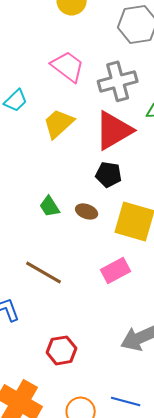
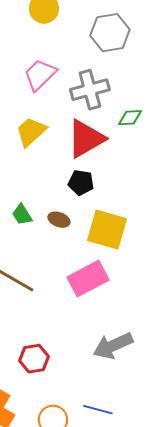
pink trapezoid: (68, 66) -> (40, 75), turned -81
pink rectangle: (116, 270) -> (88, 279), size x1.4

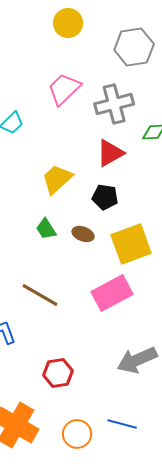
yellow trapezoid: (31, 132) -> (57, 179), moved
red triangle: (86, 139) -> (110, 153), size x0.7
yellow square: (107, 230) -> (131, 244), turned -36

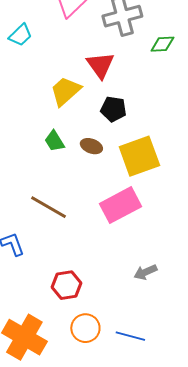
red triangle: (110, 153) -> (100, 65), moved, turned -36
gray arrow: (137, 360) -> (145, 272), size x0.6
orange circle: (77, 434) -> (85, 328), moved

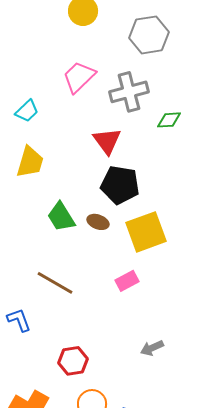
yellow trapezoid: (65, 91) -> (30, 162), moved, turned 148
black pentagon: (113, 109) -> (120, 185), size x1.5
green trapezoid: (54, 141) -> (61, 217), size x1.4
pink rectangle: (120, 205) -> (127, 281), size x0.6

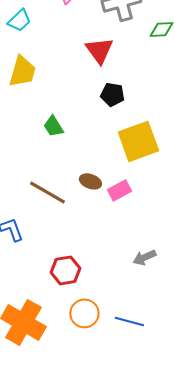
black pentagon: (120, 185) -> (112, 94), size x0.6
green trapezoid: (61, 217) -> (53, 126), size x0.7
brown ellipse: (98, 222) -> (90, 181), moved

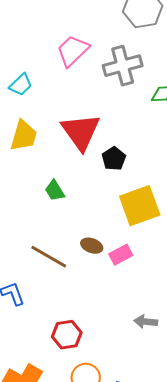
red triangle: (99, 50) -> (81, 132), moved, size x1.4
black pentagon: (112, 94) -> (114, 159), turned 30
gray arrow: (144, 257) -> (146, 322), turned 30

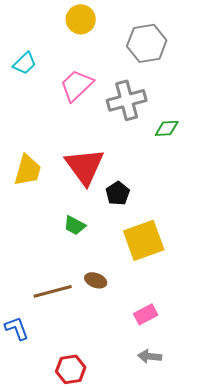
cyan trapezoid: (21, 85) -> (25, 63), moved
green trapezoid: (55, 191) -> (75, 225), moved, turned -30
pink rectangle: (121, 255) -> (146, 314), moved
brown line: (49, 257) -> (53, 291), turned -45

